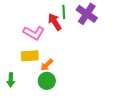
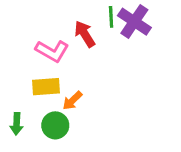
green line: (64, 12) -> (111, 17), moved
green circle: (47, 81) -> (55, 125), moved

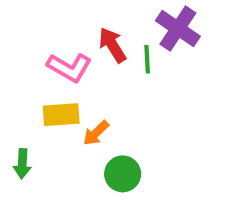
green line: (111, 17) -> (147, 59), moved
green circle: (55, 125) -> (123, 174), moved

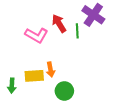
yellow rectangle: (61, 115) -> (34, 76), moved
orange arrow: (96, 133) -> (50, 70), turned -56

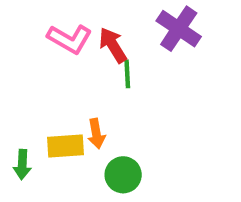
green line: (77, 31) -> (127, 74), moved
pink L-shape: (36, 35) -> (70, 39), moved

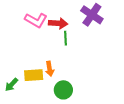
red arrow: (113, 45) -> (58, 23), turned 126
green arrow: (22, 165) -> (11, 85), turned 40

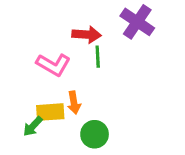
pink L-shape: (36, 20) -> (53, 65), moved
green arrow: (11, 85) -> (33, 126), moved

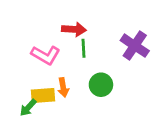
purple cross: (137, 22) -> (135, 46), moved
green circle: (95, 134) -> (101, 85), moved

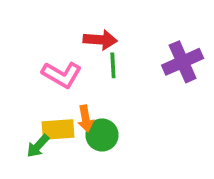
purple cross: (135, 46) -> (183, 62), turned 32
green circle: (101, 85) -> (102, 135), moved

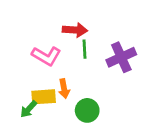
purple cross: (183, 62) -> (121, 57), moved
green circle: (102, 135) -> (87, 110), moved

